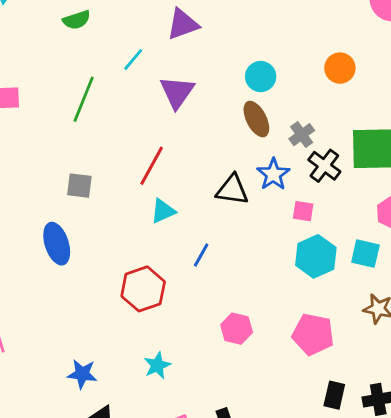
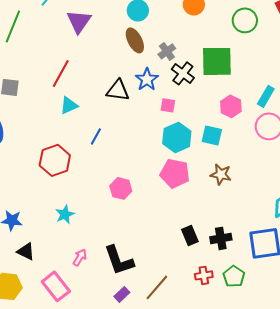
pink pentagon: (313, 334) -> (175, 173), moved
black rectangle: (334, 395) -> (190, 235), turned -36

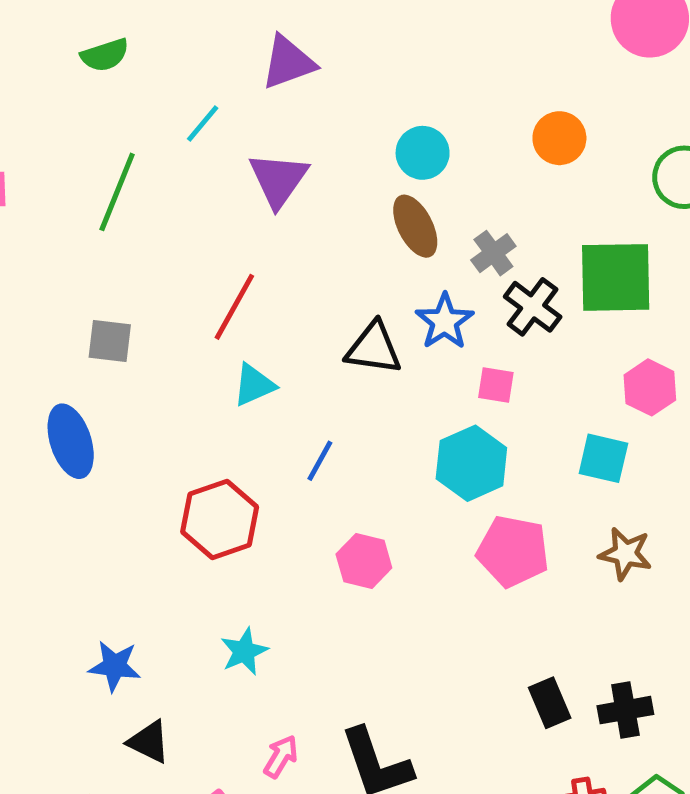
cyan hexagon: (177, 137) -> (471, 463), moved
pink hexagon: (121, 188) -> (364, 561), moved

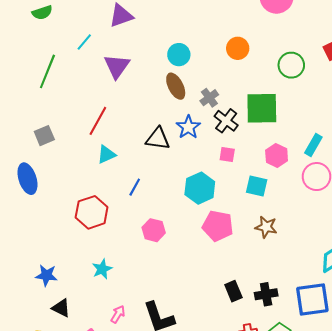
gray square: (110, 341) -> (44, 136), turned -30
pink square: (496, 385) -> (227, 154), moved

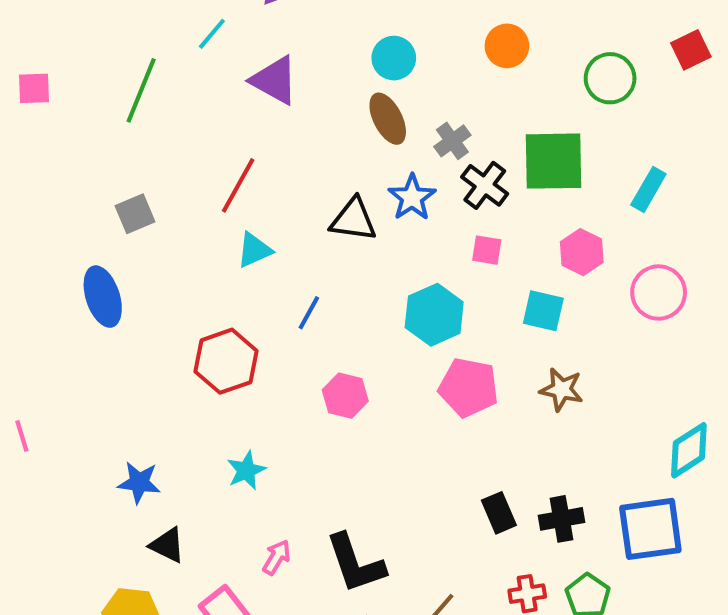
purple triangle: (117, 66) -> (275, 80), turned -36
cyan rectangle: (313, 145) -> (648, 189), moved

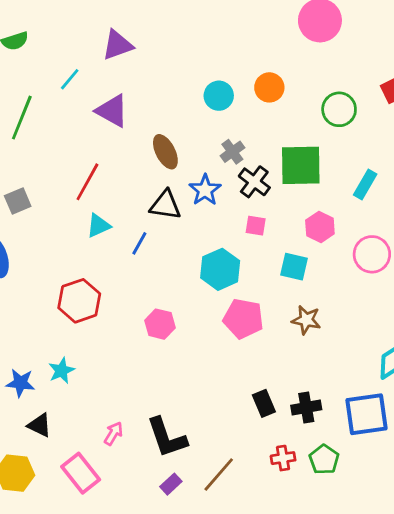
cyan circle: (394, 58) -> (219, 96), moved
brown ellipse: (388, 119) -> (165, 152), moved
blue line: (309, 313) -> (139, 243), moved
cyan star: (246, 470) -> (61, 371), moved

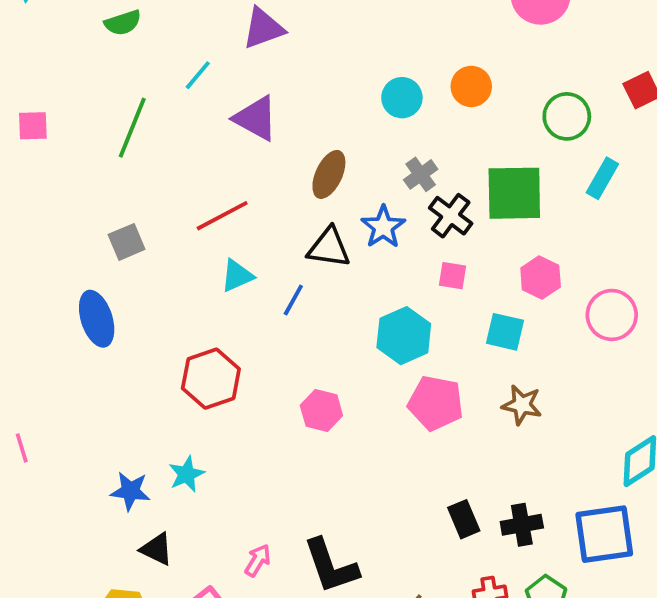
brown ellipse: (165, 152) -> (329, 174), turned 52
red line: (87, 182) -> (222, 216), turned 33
cyan rectangle: (365, 185) -> (602, 178), moved

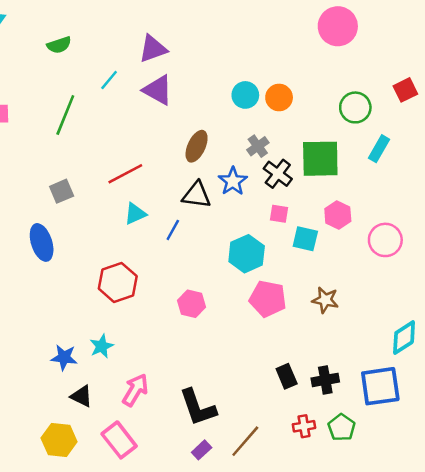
orange circle: (471, 86) -> (279, 97), moved
purple triangle: (256, 118) -> (158, 90), moved
cyan square: (505, 332) -> (305, 239), moved
pink arrow: (258, 560) -> (135, 390), moved, size x1.5

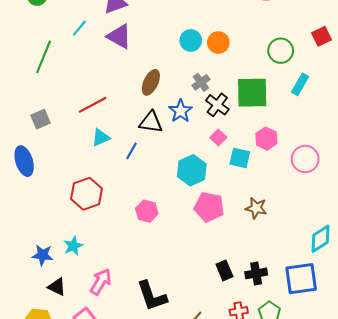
pink square: (279, 214) -> (218, 138), turned 35

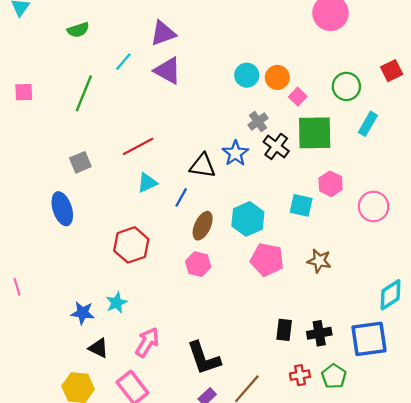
brown ellipse: (151, 82) -> (203, 226), moved
pink square: (218, 138) -> (298, 97), moved
black rectangle: (224, 270) -> (284, 330), turned 30

